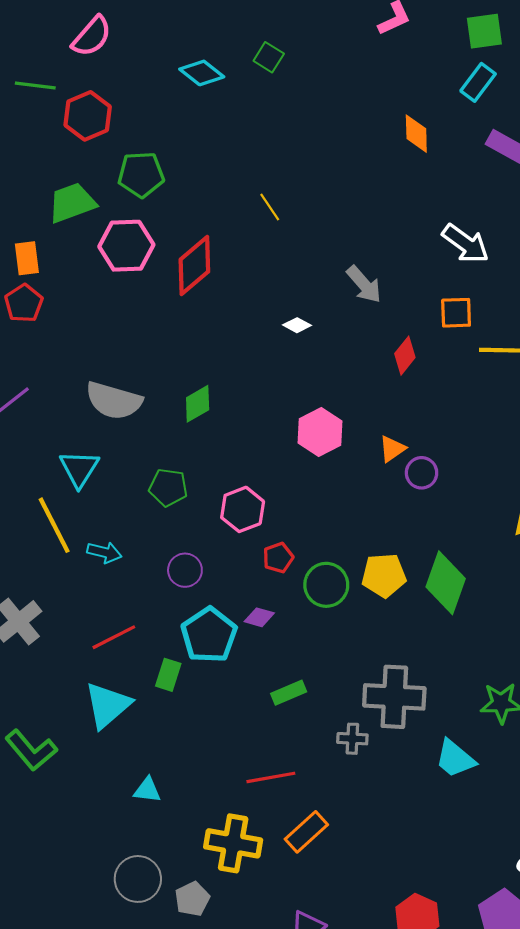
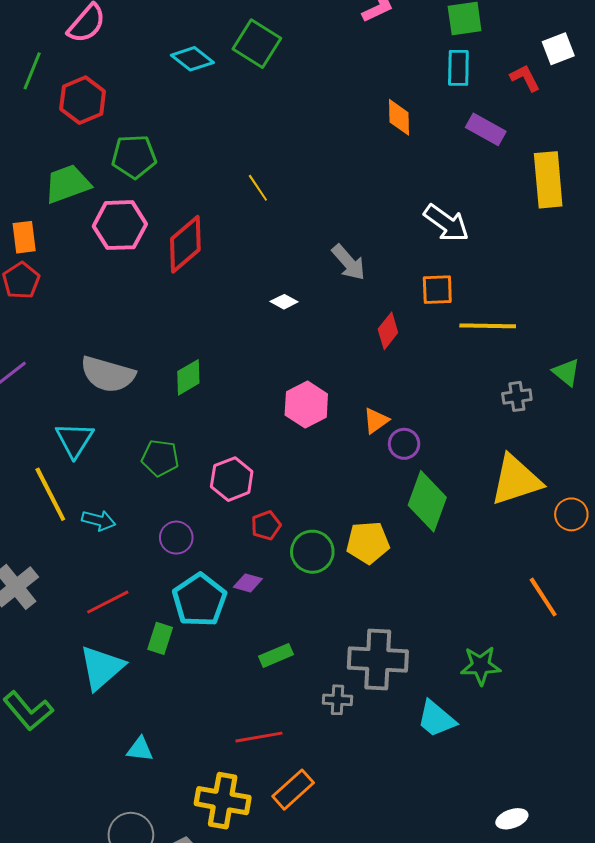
green square: (269, 57) -> (257, 44), size x1.6
cyan rectangle: (478, 82) -> (458, 68), turned -36
green line: (35, 86) -> (32, 71), turned -75
green diamond: (446, 583) -> (427, 501), moved

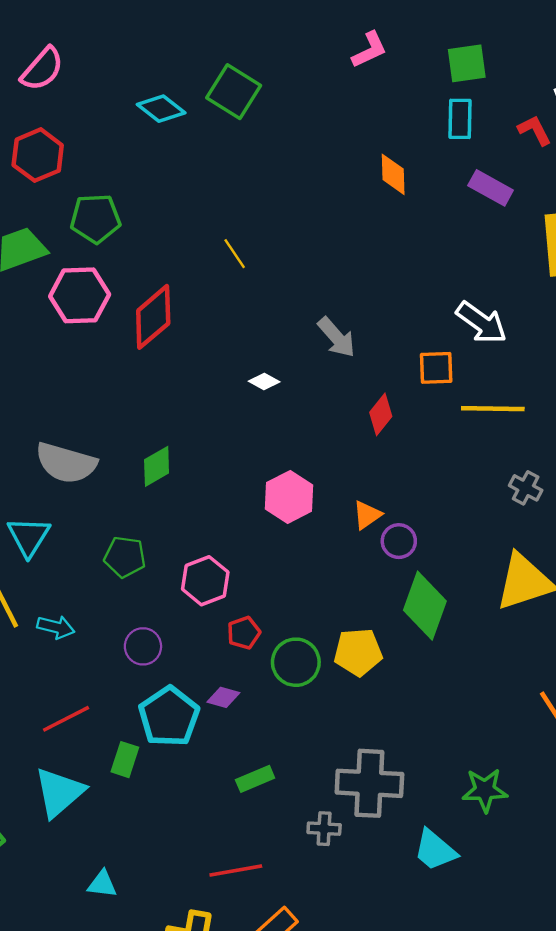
white arrow: (446, 223) -> (481, 323), moved
gray cross: (517, 396) -> (526, 488), turned 36

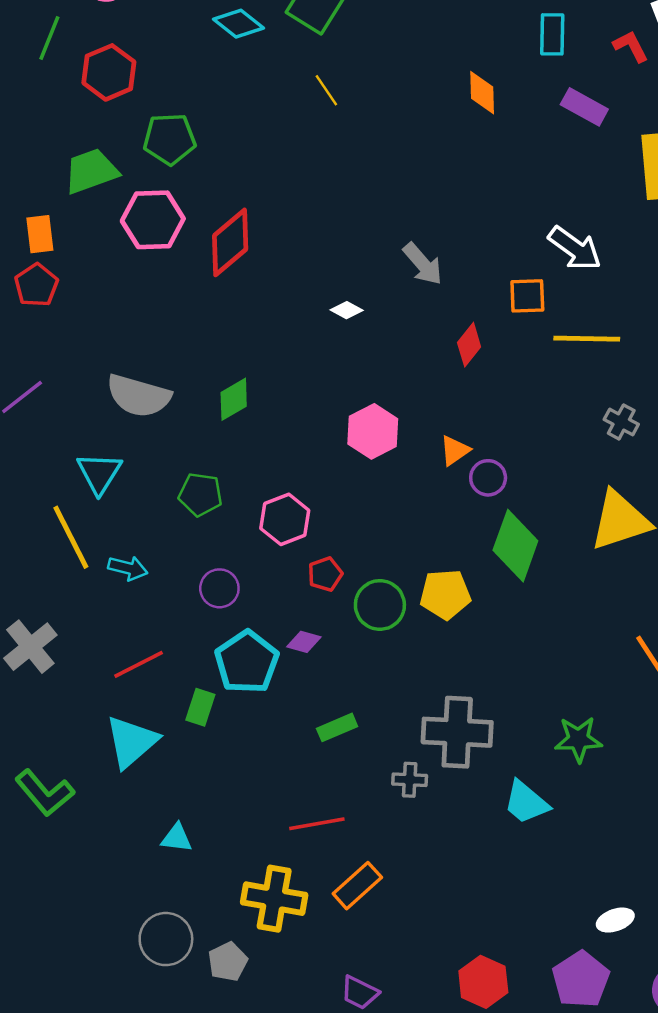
yellow line: (235, 254) -> (326, 90), moved

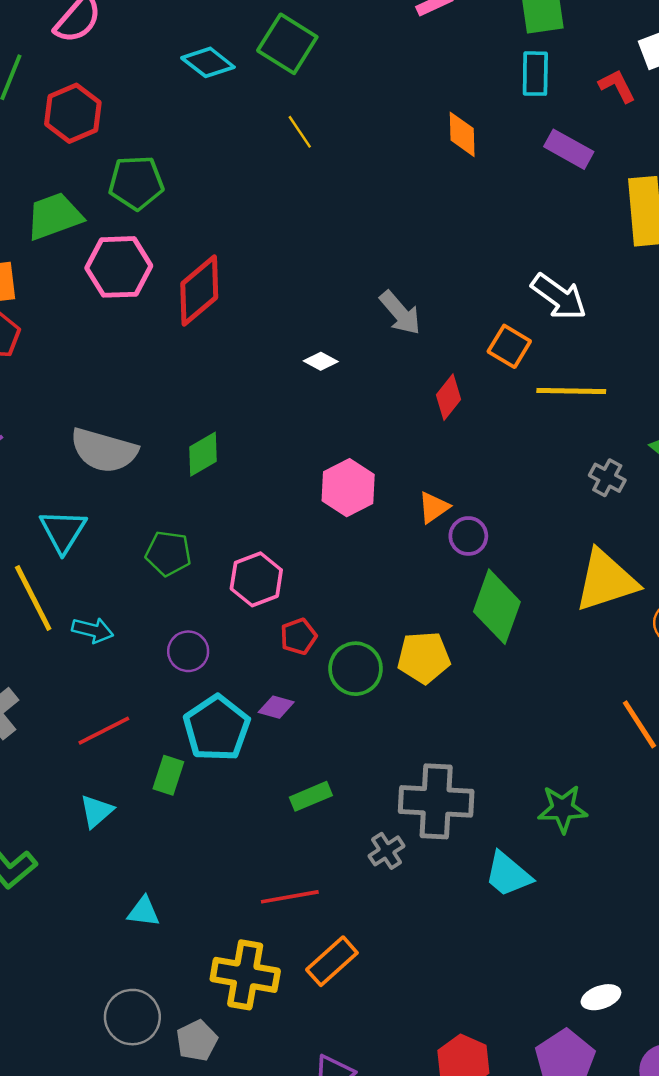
orange square: (527, 296) -> (509, 346), turned 33
cyan triangle: (131, 742) -> (96, 811), size x0.6
gray cross: (410, 780) -> (387, 851), turned -36

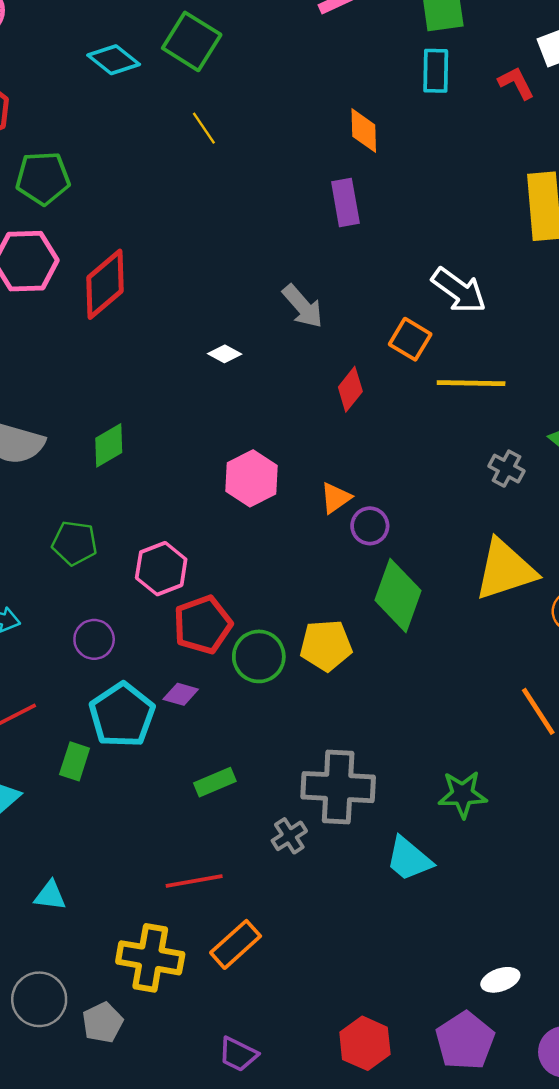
purple rectangle: (569, 149) -> (345, 203), moved, turned 51
red pentagon: (298, 636) -> (203, 625), size x1.6

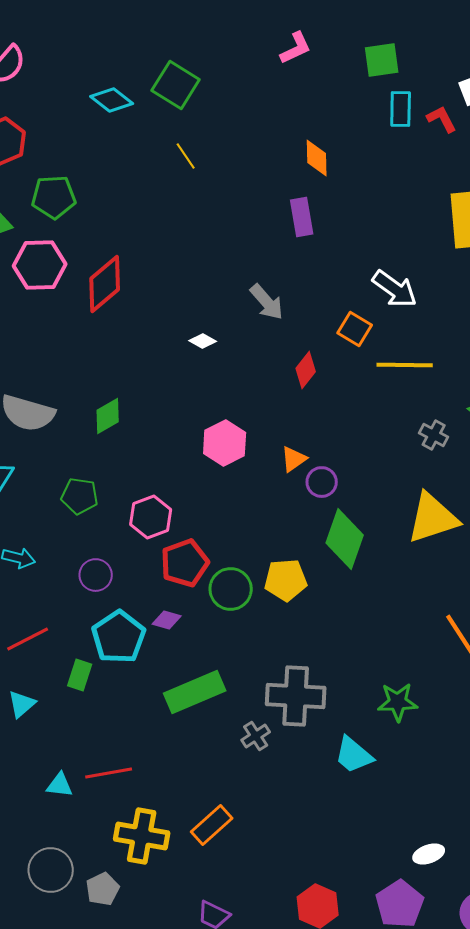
cyan rectangle: (436, 71) -> (401, 109), moved
green rectangle: (215, 782) -> (195, 692), size x1.8
red line: (194, 881) -> (109, 773), moved

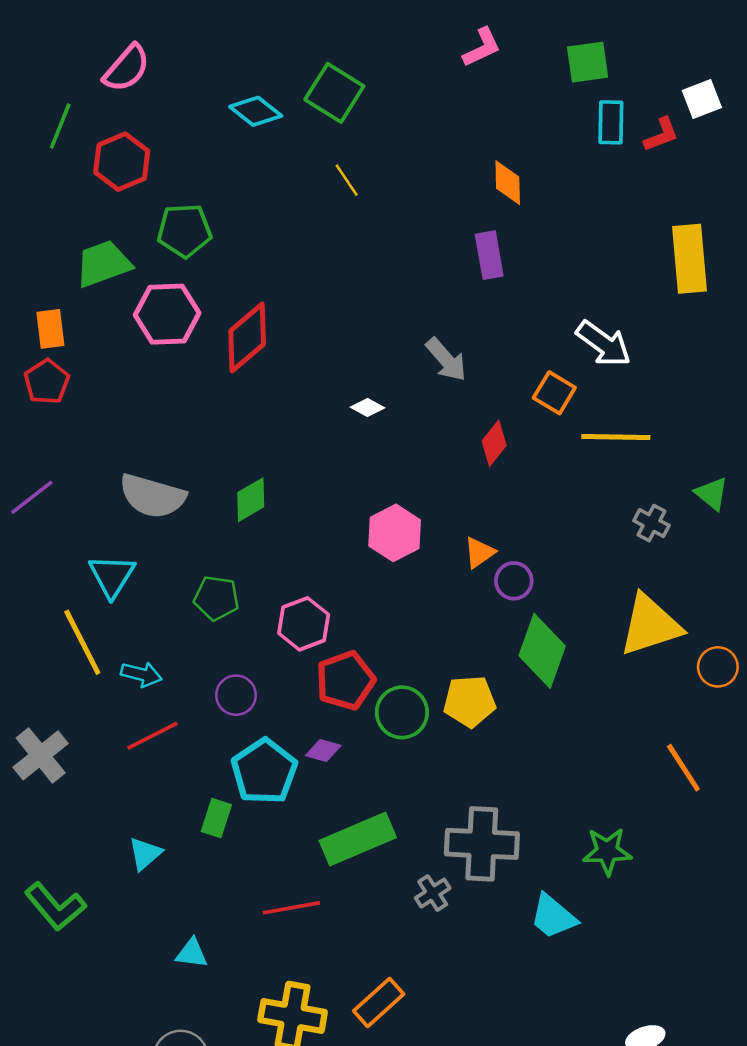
red L-shape: (442, 119) -> (661, 135), turned 96
red line: (28, 639) -> (152, 736), moved
red line: (109, 773) -> (291, 908), moved

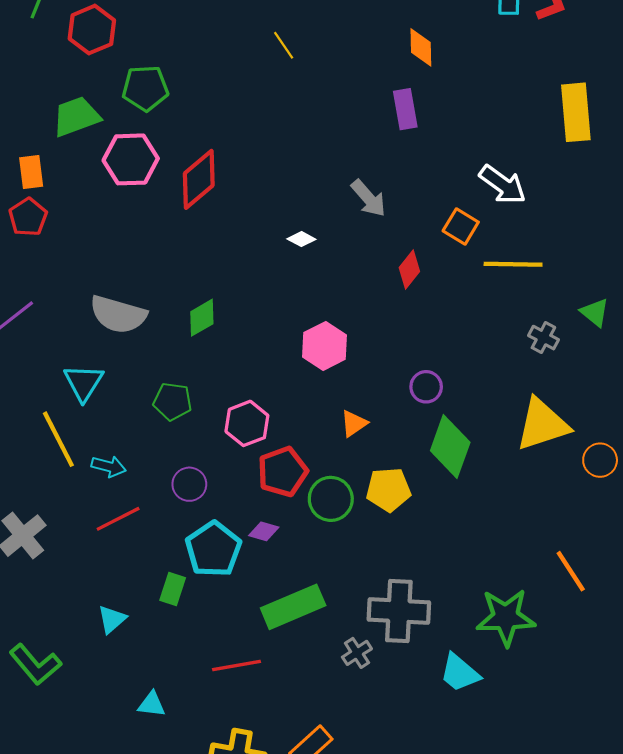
orange triangle: (479, 553) -> (354, 423), moved
orange line: (683, 768) -> (571, 571), moved
green star: (607, 851) -> (506, 617), size x1.4

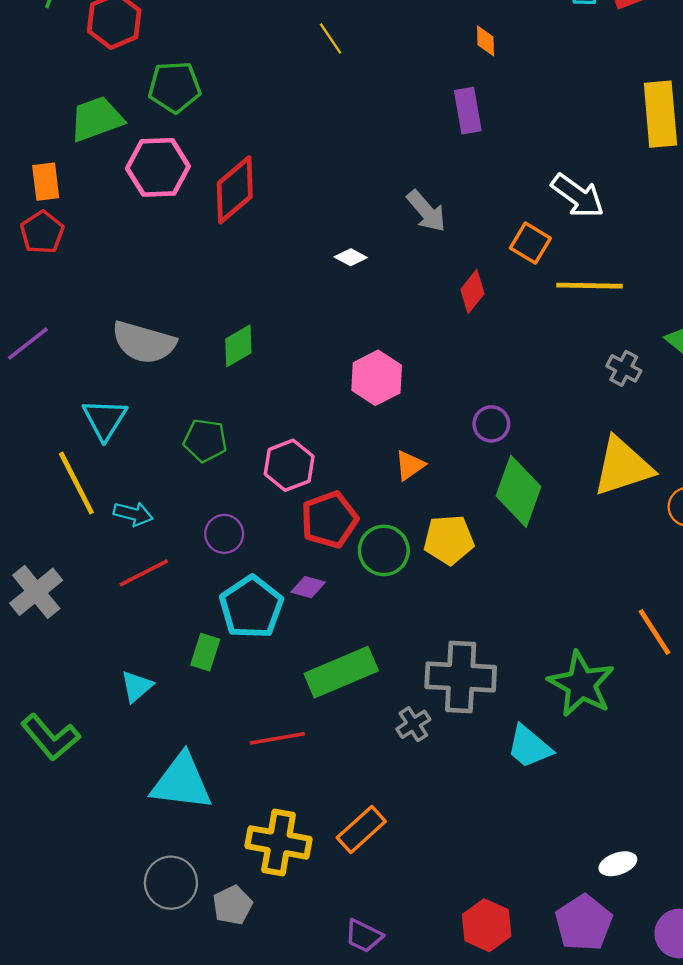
orange diamond: (421, 47) -> (485, 41), size x0.7
green star: (506, 617) -> (581, 684), turned 30
cyan triangle: (152, 704) -> (182, 782), size x2.0

